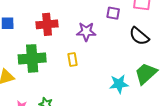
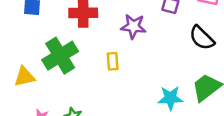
green cross: (32, 58) -> (60, 56), turned -32

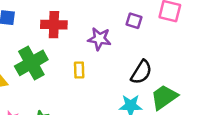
black semicircle: (202, 38) -> (141, 72), moved, turned -105

